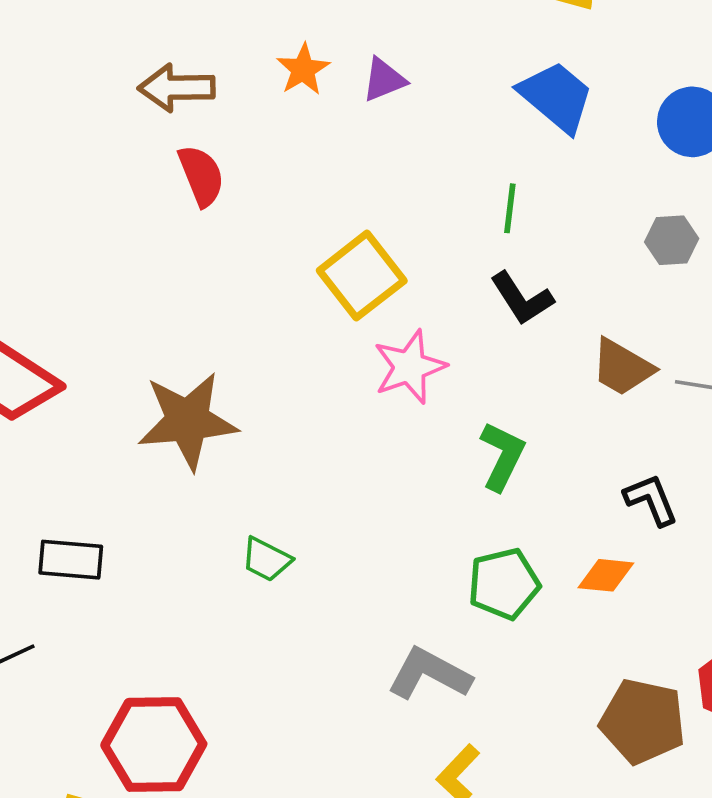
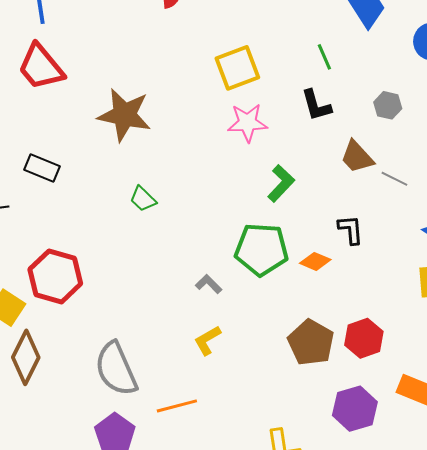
green line: (510, 208) -> (324, 57), turned -48
gray hexagon: (672, 240) -> (388, 105), moved
green pentagon: (504, 584) -> (261, 249), size x1.4
gray L-shape: (429, 674) -> (209, 284), size x0.6

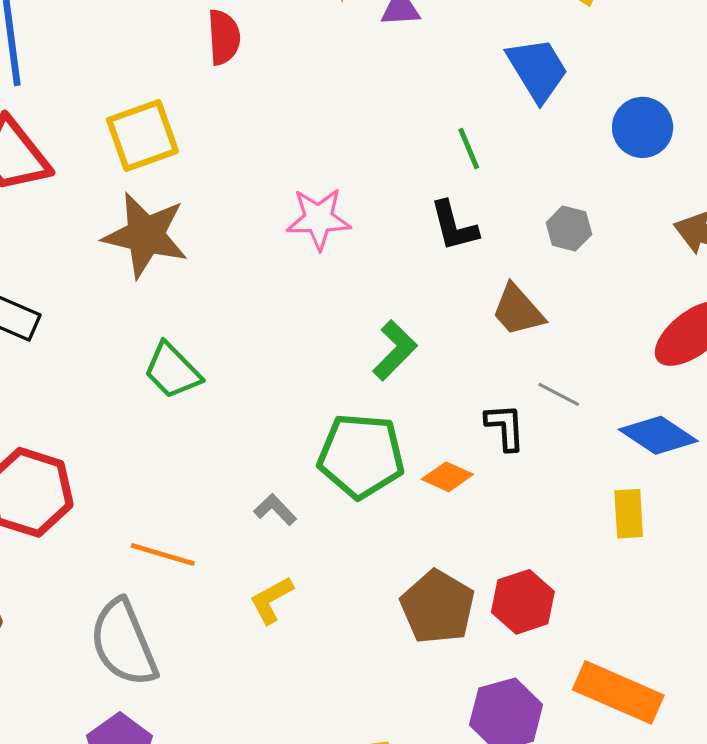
yellow square: (237, 68) -> (142, 136), moved
pink star: (247, 123) -> (319, 219), moved
gray line: (394, 179) -> (559, 394), moved
green trapezoid: (143, 199) -> (172, 371), size x1.4
orange line: (177, 406) -> (163, 555), moved, turned 30

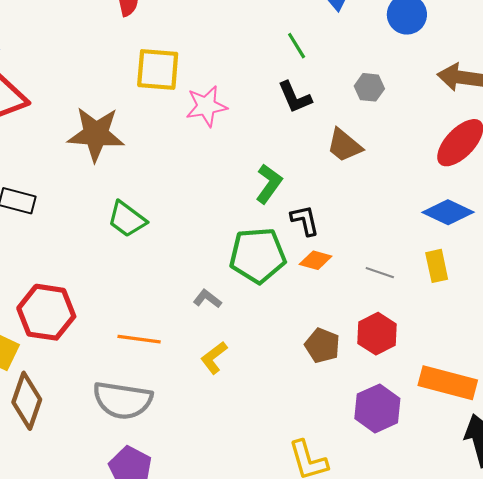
yellow square: (142, 136) -> (158, 69), moved, turned 33
gray line: (559, 394) -> (380, 273), moved
black L-shape: (505, 427) -> (305, 220), moved
brown pentagon: (438, 607) -> (322, 346), size x0.7
gray semicircle: (124, 643) -> (123, 400), turned -50

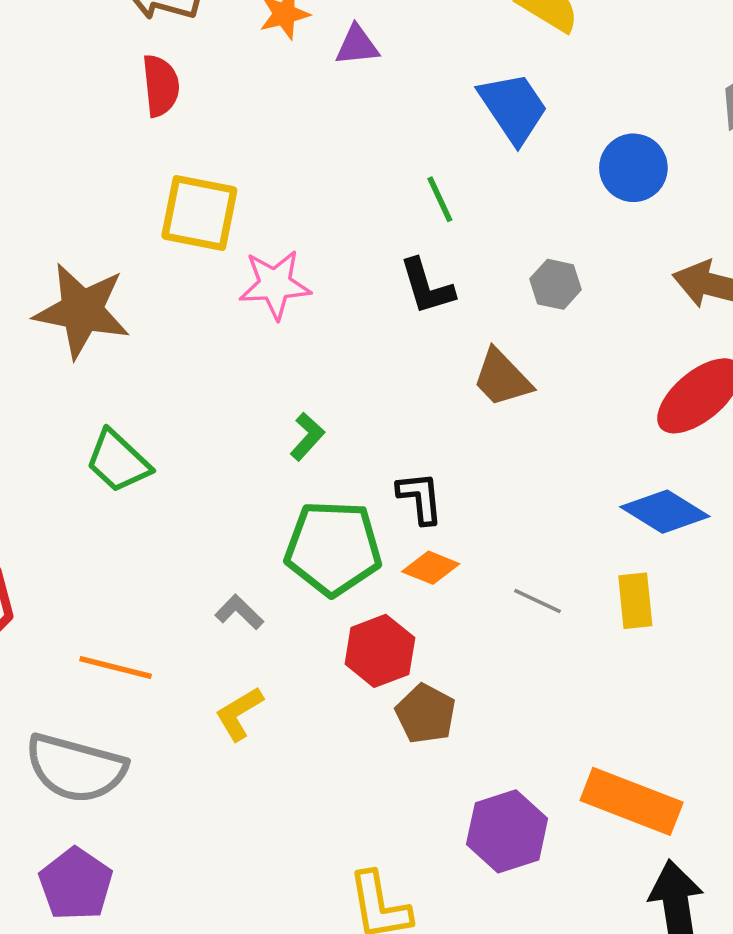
green L-shape: (269, 184) -> (307, 437), moved, size x0.7
red hexagon: (377, 334) -> (380, 651), moved

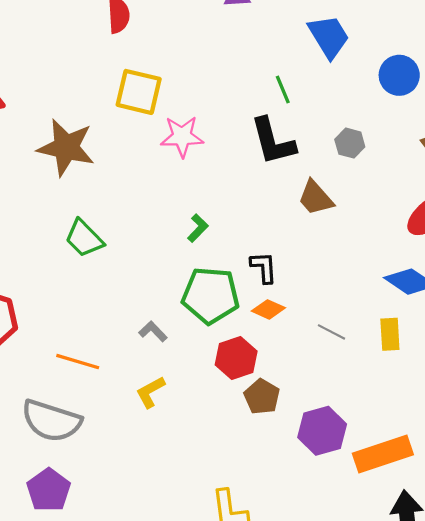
black L-shape: (427, 287) -> (273, 141), size x1.4
orange rectangle: (632, 801) -> (383, 454), turned -42
purple hexagon: (507, 831) -> (322, 431), moved

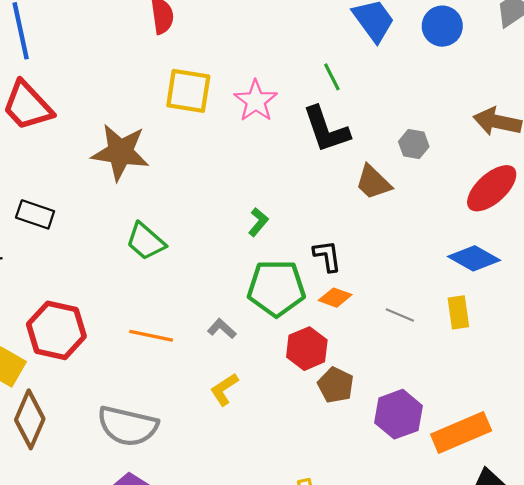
blue circle: (399, 75) -> (442, 26), moved
pink star: (182, 136) -> (256, 101), moved, turned -30
gray hexagon: (350, 143) -> (414, 144), moved
orange line: (78, 362) -> (151, 336), moved

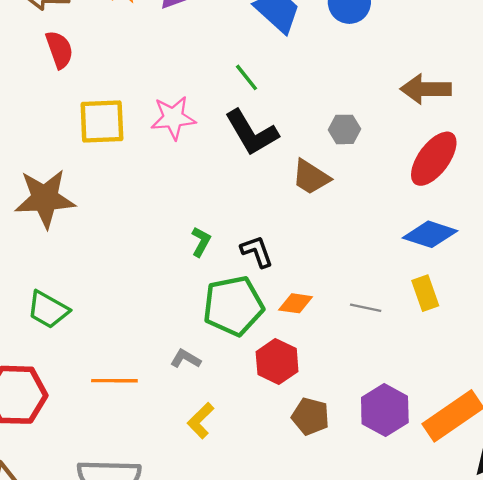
pink star: (256, 101) -> (173, 118), turned -30
green trapezoid: (146, 241) -> (48, 310), moved
black L-shape: (327, 256) -> (257, 251), moved
brown pentagon: (336, 385) -> (310, 416), moved

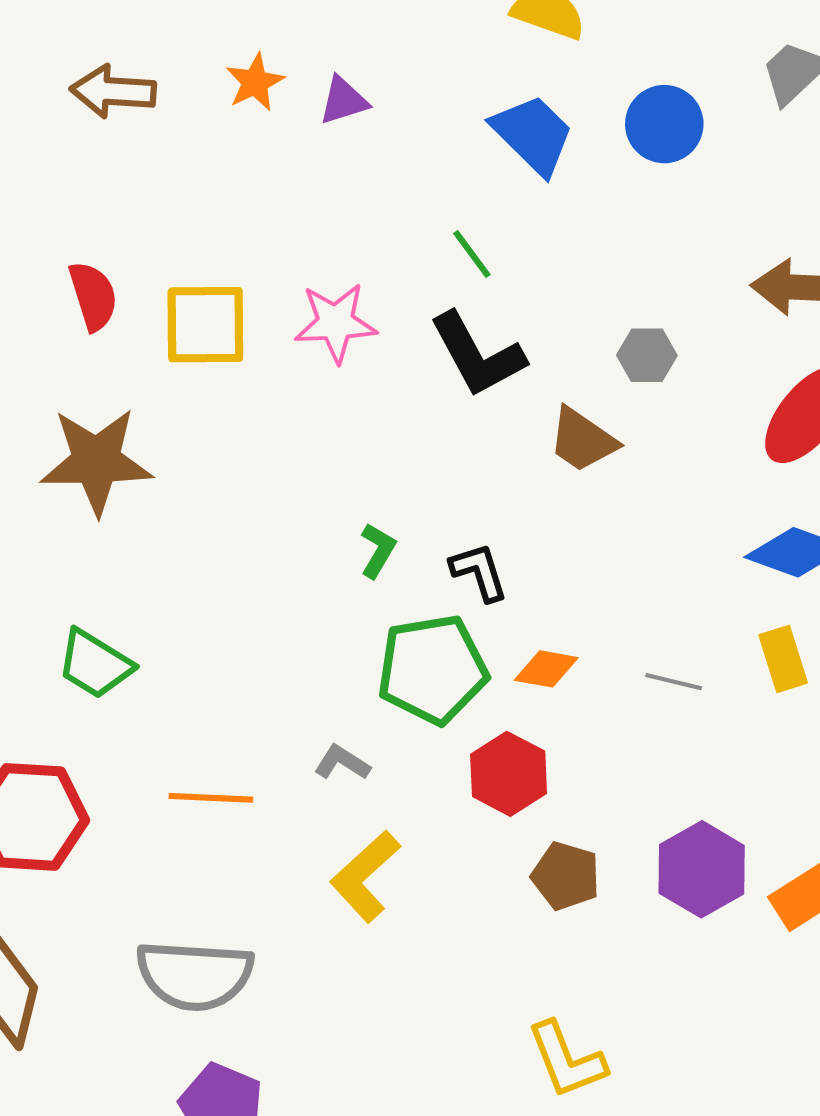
red semicircle: (59, 50) -> (93, 296), moved
yellow L-shape: (201, 421) -> (365, 876), size x1.4

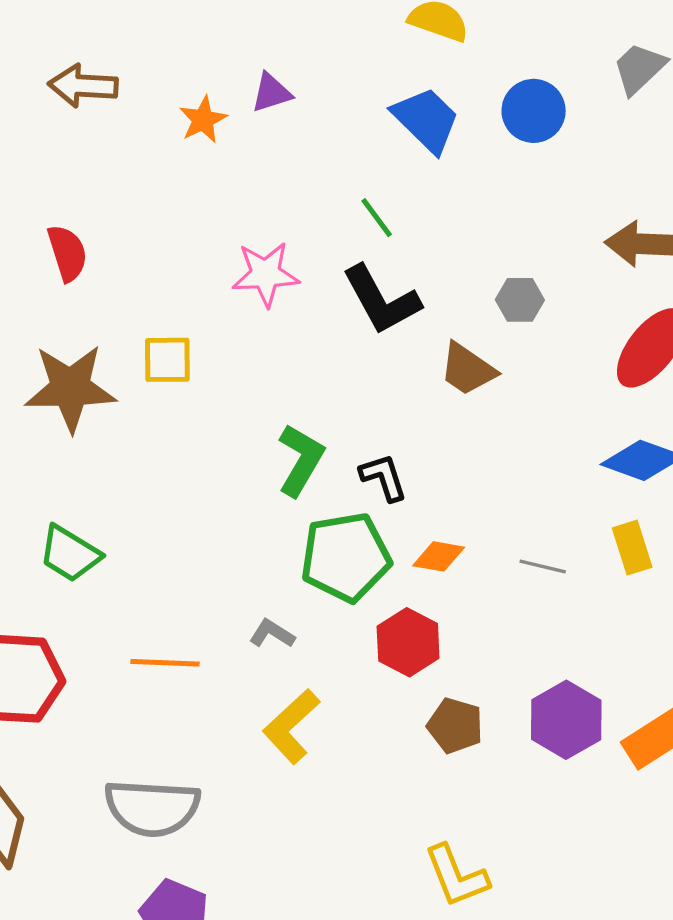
orange star: (255, 82) -> (203, 120), moved
yellow square: (205, 325) -> (167, 360), moved, size x0.7
green L-shape: (378, 550) -> (301, 460), size x1.6

